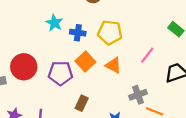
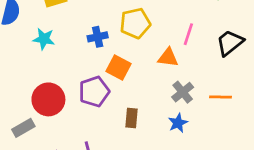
cyan star: (54, 23) -> (44, 39), moved
orange triangle: (113, 65) -> (168, 58), moved
gray cross: (138, 95) -> (183, 92), moved

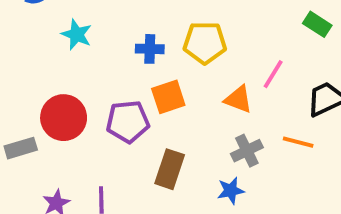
orange square: (119, 67) -> (168, 97), turned 30
orange line: (221, 97) -> (298, 142), moved
brown rectangle: (131, 118) -> (170, 169), size x1.4

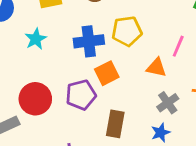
cyan star: (77, 35) -> (36, 39), turned 30
blue cross: (150, 49) -> (89, 41), size x1.5

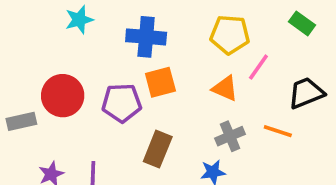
yellow pentagon: (127, 31) -> (230, 35), moved

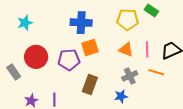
cyan star: (79, 20) -> (25, 23), moved
green rectangle: (302, 23) -> (151, 11), moved
pink line: (258, 67) -> (147, 49), moved, turned -35
gray rectangle: (21, 121) -> (14, 72), turned 70

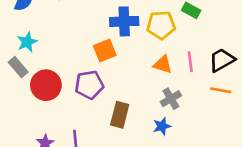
blue cross: (81, 23) -> (124, 21), moved
orange square: (90, 47) -> (105, 51), moved
gray rectangle: (14, 72) -> (18, 67), moved
orange line: (156, 72) -> (221, 90), moved

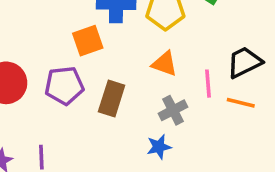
pink line: (190, 62) -> (208, 84), moved
brown rectangle: (120, 115) -> (112, 98), moved

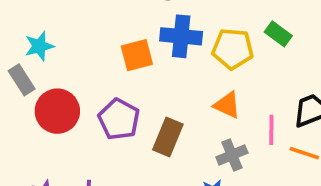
orange square: (88, 41) -> (137, 55), moved
purple pentagon: (64, 86) -> (119, 119), turned 30

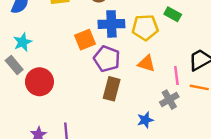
purple pentagon: (119, 119) -> (107, 59), moved
gray cross: (232, 155) -> (169, 100), moved

